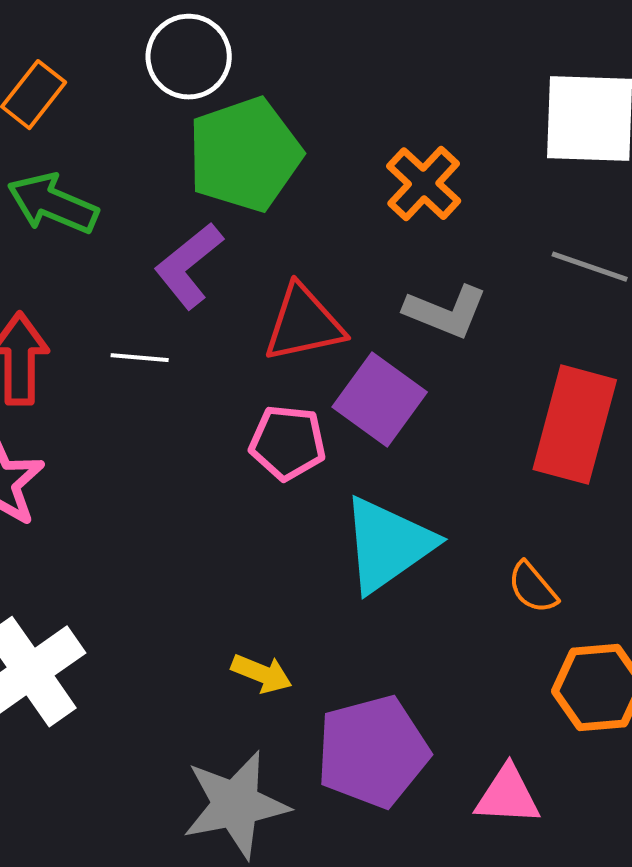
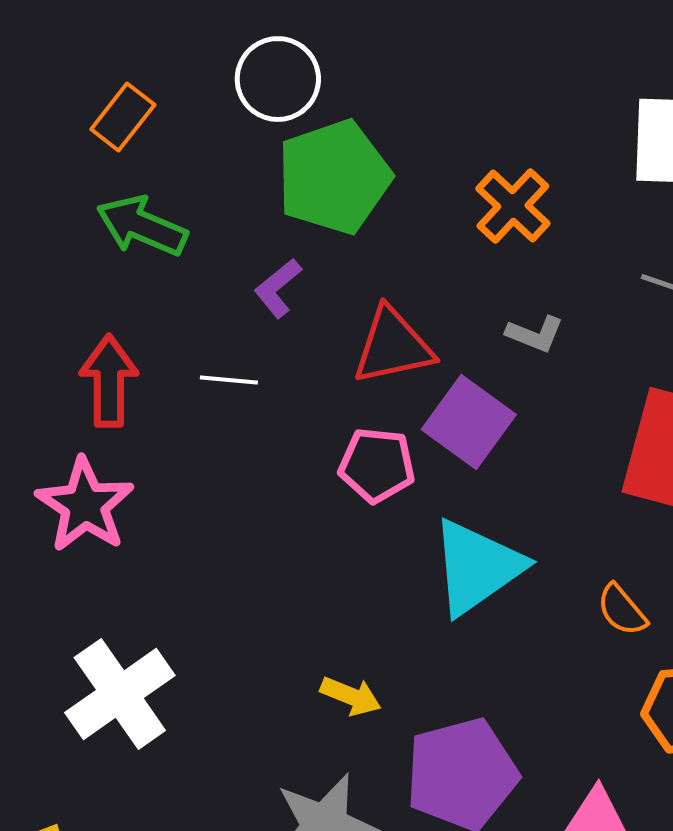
purple L-shape: (189, 266) -> (278, 288), size x0.7
gray L-shape: (446, 312) -> (535, 334), size x0.7

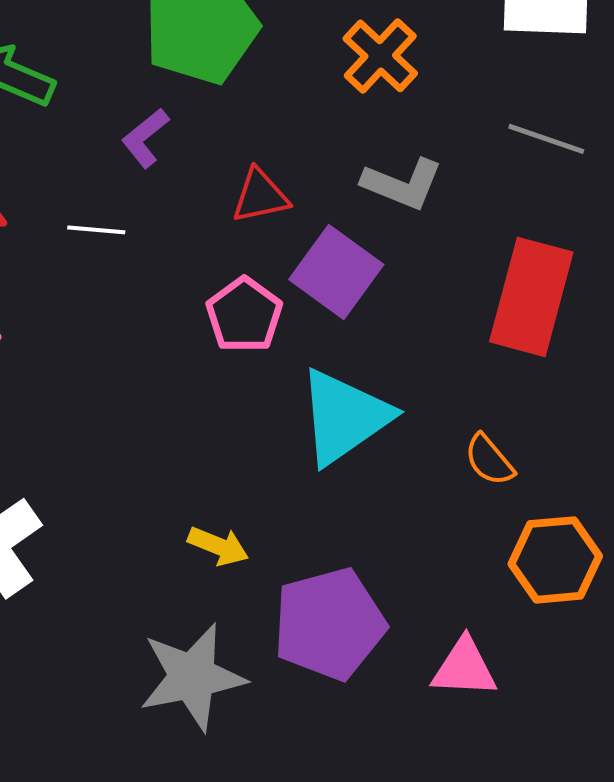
gray L-shape: (535, 334) -> (402, 184), size x1.4
red triangle: (393, 346) -> (260, 196), size x0.7
pink pentagon: (377, 465) -> (244, 315), turned 30

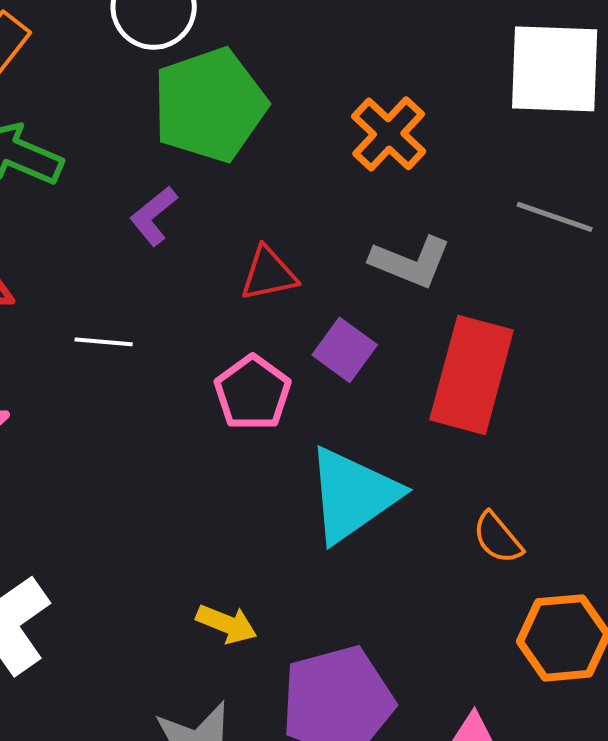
white line: (96, 230) -> (104, 342), moved
purple square: (336, 272) -> (345, 350), size x0.7
red rectangle: (531, 297) -> (472, 375), moved

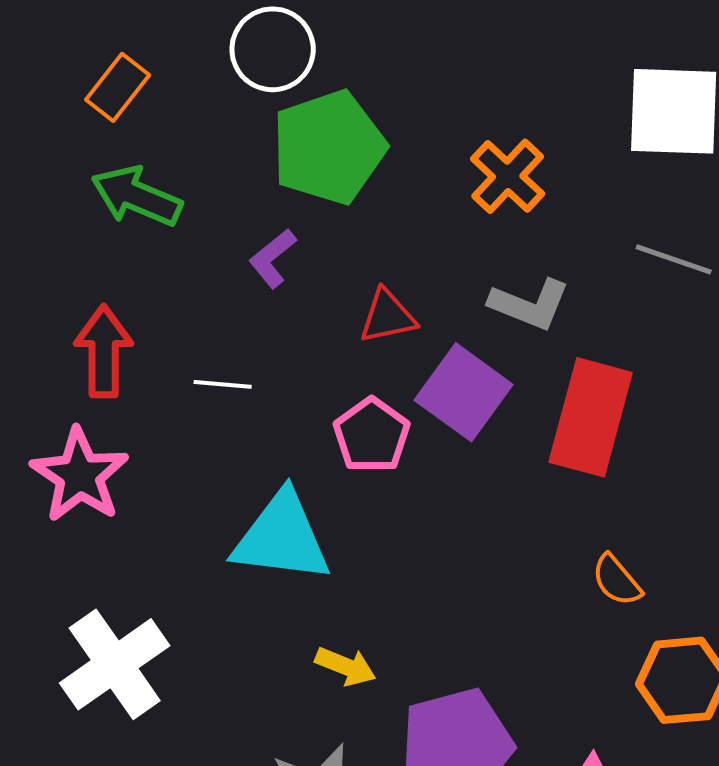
purple square: (345, 350) -> (464, 392), size x1.5
cyan triangle: (353, 495) -> (282, 537), moved, turned 42

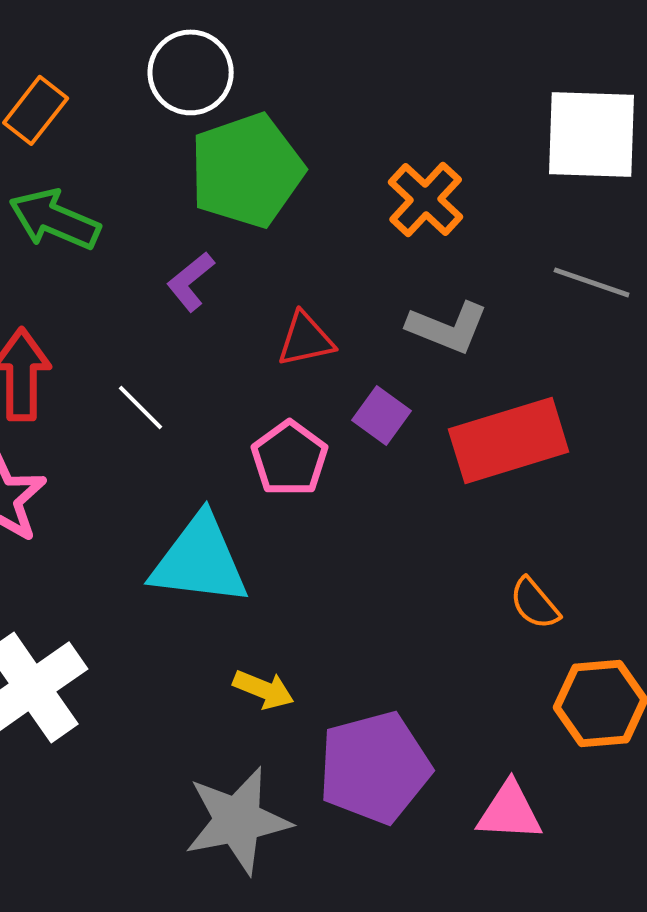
white line: (223, 384) -> (141, 407), turned 40
purple square: (464, 392) -> (382, 415), size x0.6
red rectangle: (591, 417) -> (509, 440), turned 58

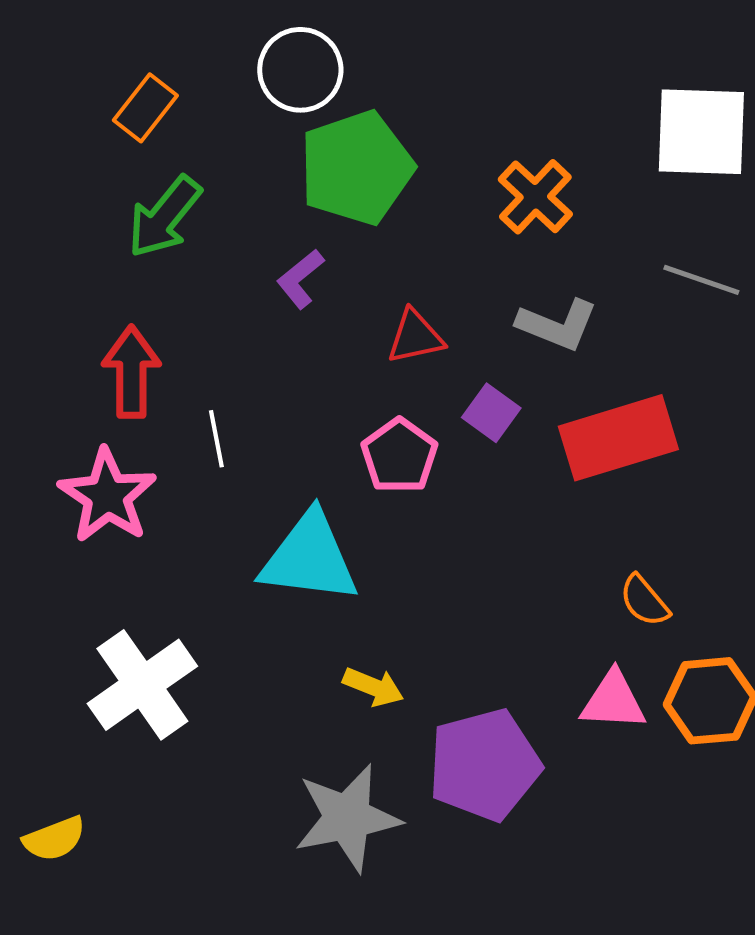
green arrow: (55, 219) -> (164, 217), turned -74
white line: (141, 407) -> (216, 439), moved, turned 34
pink triangle: (510, 811) -> (613, 701), moved

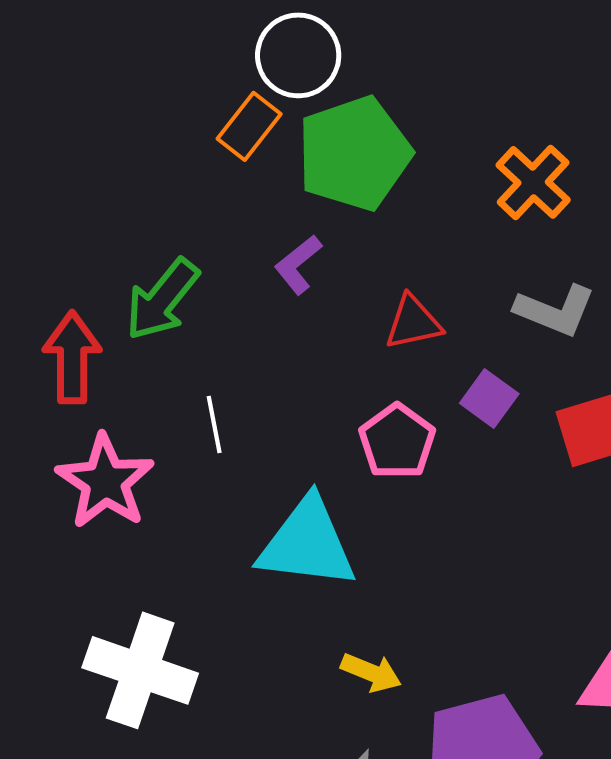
orange rectangle: (145, 108) -> (249, 126), moved
green arrow: (164, 217) -> (162, 299), moved
red arrow: (131, 372) -> (72, 357), moved
white cross: (142, 685) -> (140, 670), turned -36

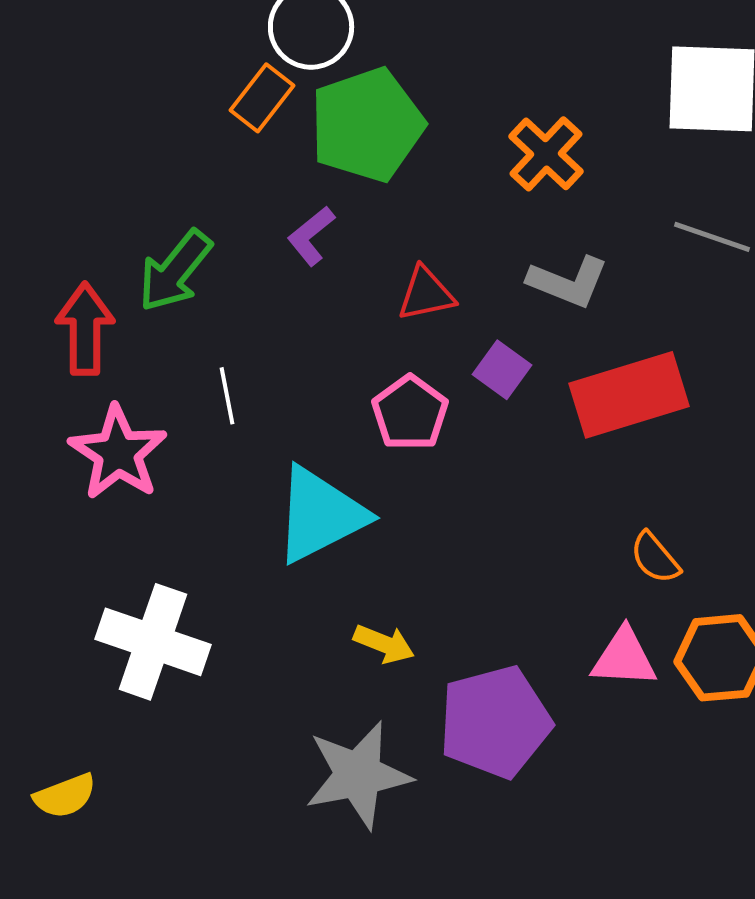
cyan triangle: (307, 543) -> (320, 515), turned -34

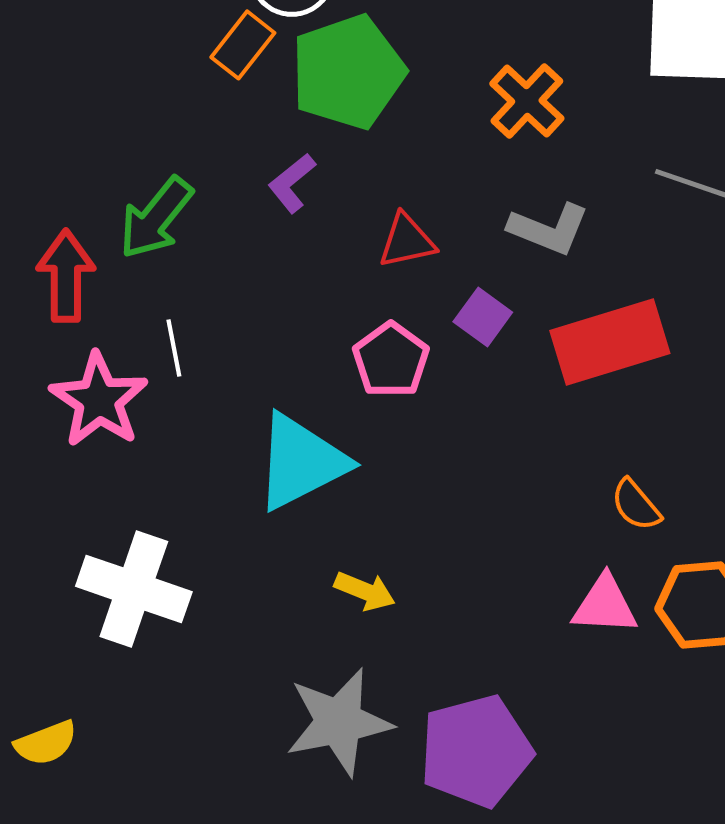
white line: (227, 396) -> (174, 348), moved
purple pentagon: (495, 722) -> (476, 751), moved

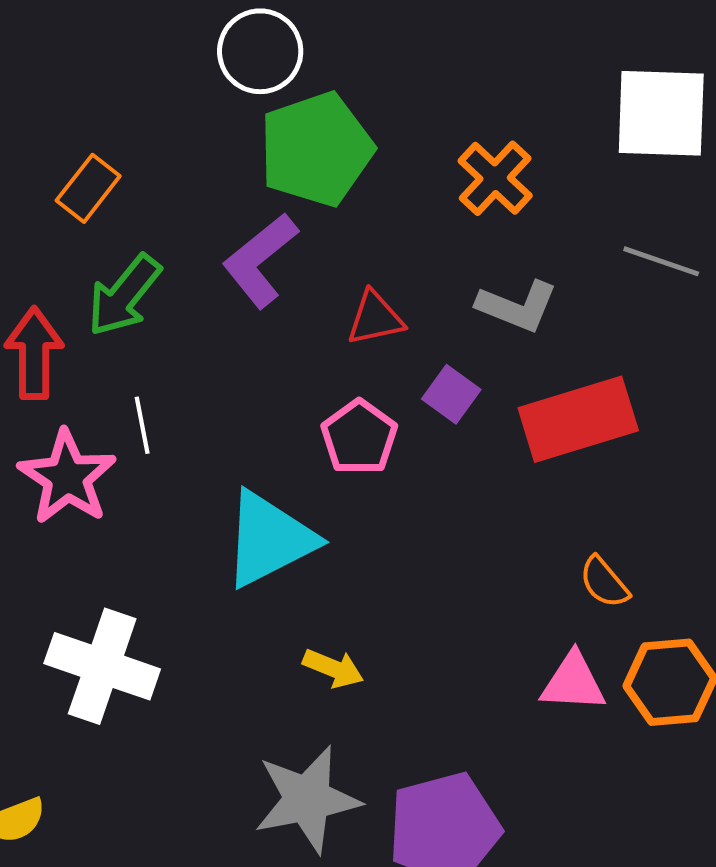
orange rectangle: (243, 45) -> (88, 188), moved
purple L-shape: (292, 183) -> (260, 260), size x1.6

